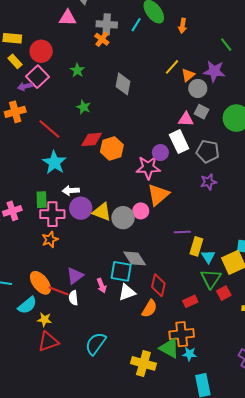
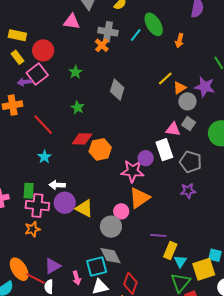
cyan star: (54, 162) -> (44, 157), size x0.6
gray circle: (123, 218) -> (111, 227), moved
cyan square: (121, 271) -> (97, 267), turned -30

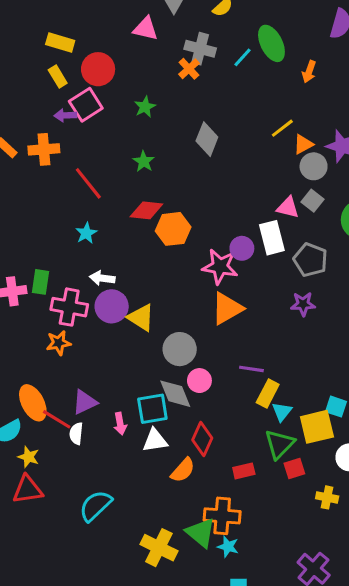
green rectangle: (29, 191) -> (41, 282), moved
pink circle: (121, 211) -> (199, 381), moved

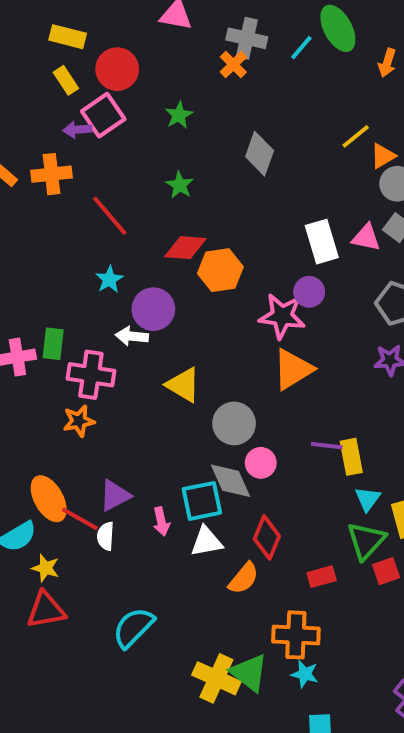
white rectangle: (272, 238) -> (322, 242), moved
purple circle: (112, 306) -> (153, 309), moved
yellow rectangle: (268, 394) -> (351, 457), moved, turned -36
green triangle: (201, 533) -> (249, 673), moved

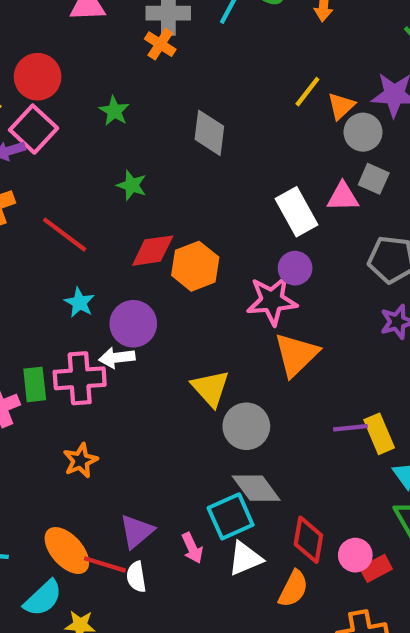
pink cross: (91, 375) -> (80, 378), moved
yellow triangle: (183, 385) -> (210, 388), moved, turned 30
pink circle: (261, 463) -> (355, 555), moved

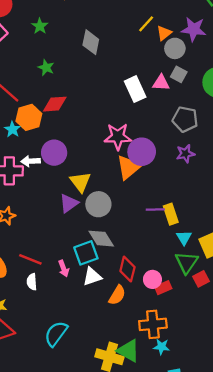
orange hexagon: (195, 266) -> (29, 117), moved
purple circle: (295, 268) -> (142, 152), moved, size x1.5
purple circle: (133, 324) -> (54, 153), moved
purple triangle: (137, 531) -> (69, 203), moved
red line: (105, 564) -> (30, 259), moved

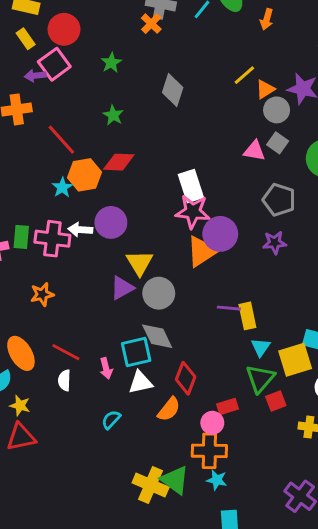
white rectangle: (135, 89) -> (191, 186), moved
pink circle: (152, 279) -> (212, 423), moved
cyan semicircle: (56, 334) -> (111, 420), moved, size x0.6

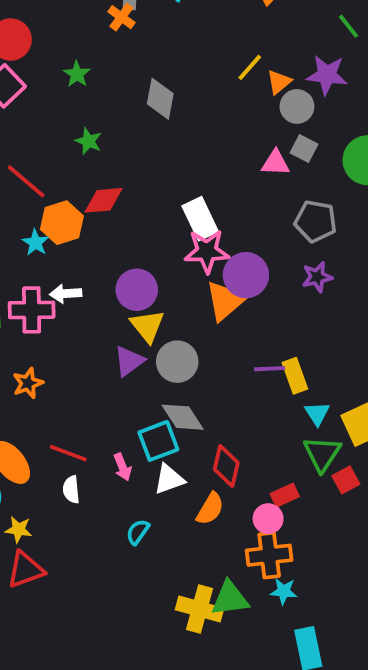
purple circle: (111, 222) -> (137, 290), moved
green triangle: (175, 480) -> (230, 599), turned -36

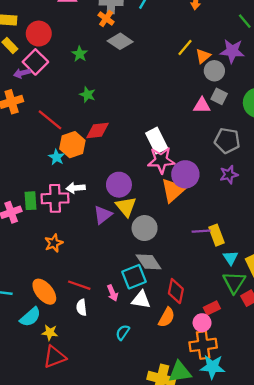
gray diamond: (160, 99) -> (120, 41), moved, turned -65
purple triangle: (129, 361) -> (103, 215), moved
white triangle: (169, 479) -> (141, 300), turned 30
cyan star: (284, 591) -> (212, 367), size x1.5

